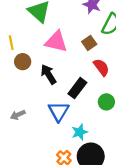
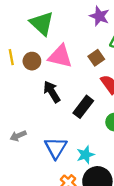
brown circle: (23, 62) -> (32, 61), moved
blue triangle: (59, 111) -> (56, 148), moved

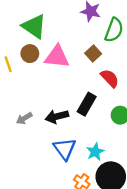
brown circle: (32, 61) -> (30, 54), moved
black arrow: (52, 92) -> (57, 116), moved, turned -65
gray arrow: (18, 136) -> (24, 118), moved

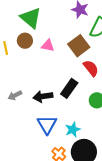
brown square: (93, 53) -> (79, 46), size x1.5
pink triangle: (57, 57) -> (48, 46), size x0.6

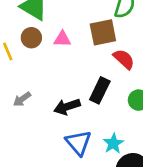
brown square: (79, 46) -> (103, 32), turned 35
gray arrow: (15, 95) -> (22, 99), moved

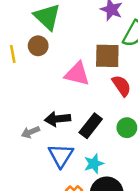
pink triangle: (62, 39) -> (77, 74), moved, size x1.5
black rectangle: (100, 90) -> (91, 126), moved
gray arrow: (22, 99) -> (30, 132), moved

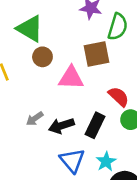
brown circle: (38, 46) -> (42, 57), moved
red semicircle: (122, 86) -> (119, 97), moved
gray arrow: (30, 132) -> (35, 119), moved

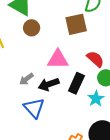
pink triangle: (71, 78) -> (58, 59), moved
blue triangle: (72, 161) -> (34, 108), moved
cyan star: (106, 162) -> (96, 99), moved

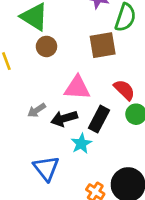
cyan star: (96, 99) -> (81, 144), moved
blue triangle: (34, 108) -> (46, 168), moved

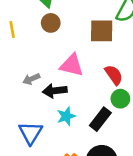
black rectangle: (99, 119) -> (100, 119), moved

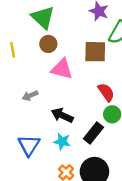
pink triangle: (72, 65) -> (62, 69), moved
black arrow: (55, 91) -> (62, 115), moved, turned 30
cyan star: (66, 116) -> (62, 141), moved, turned 30

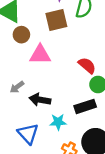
brown square: (95, 52) -> (56, 20), moved
black arrow: (62, 115) -> (40, 100), moved
black rectangle: (93, 133) -> (85, 106), turned 48

